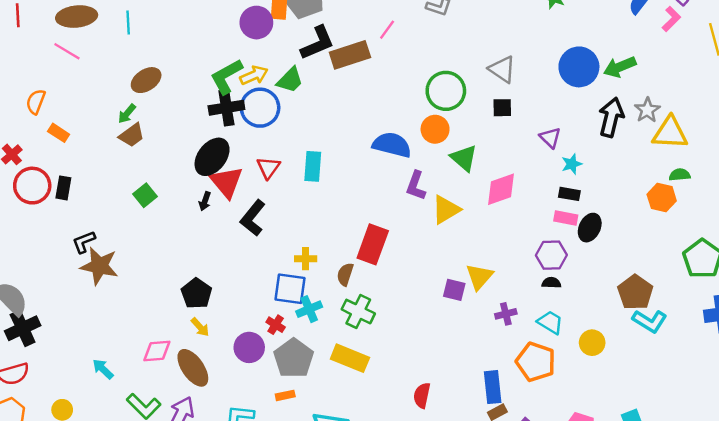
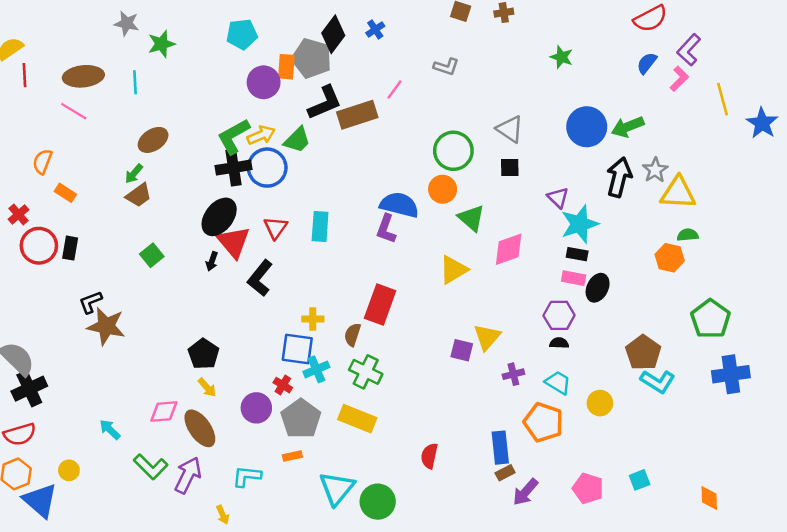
cyan star: (572, 164) -> (580, 224), size x1.8
purple L-shape: (416, 186) -> (386, 229), moved

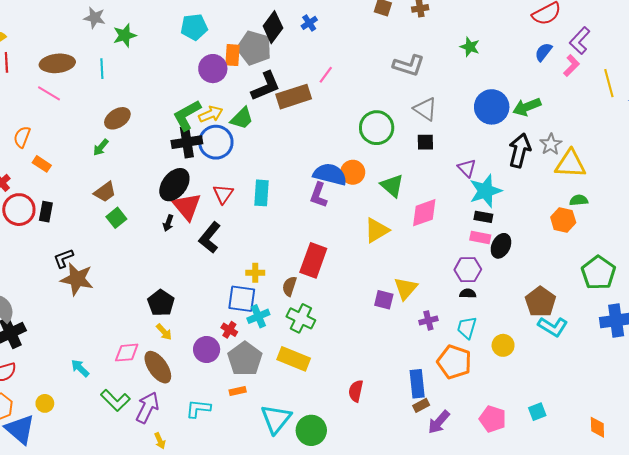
gray L-shape: (446, 67) -> (409, 65), moved, size x1.4
orange circle: (443, 189) -> (353, 172), moved
brown trapezoid: (139, 195) -> (105, 192), moved
cyan trapezoid: (558, 383) -> (467, 328), turned -105
yellow arrow: (223, 515) -> (160, 441), moved

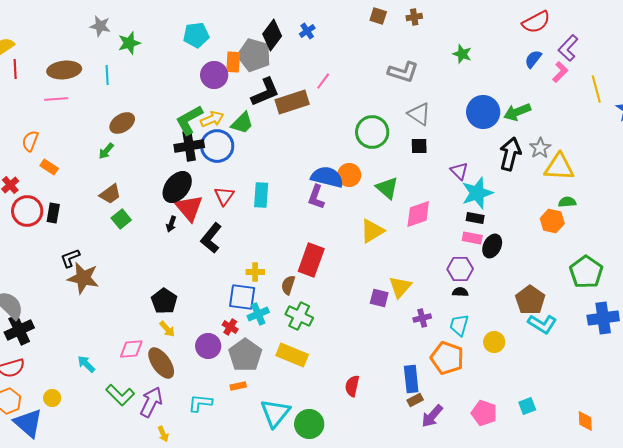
pink line: (49, 93) -> (56, 99), turned -35

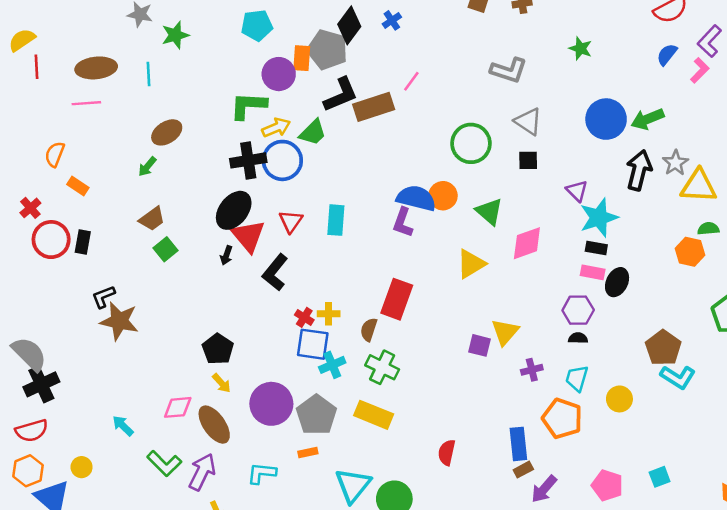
green L-shape: (189, 120) -> (248, 106), moved, turned 32
red cross: (230, 327) -> (304, 317), moved
purple circle: (208, 346) -> (271, 404), size x1.4

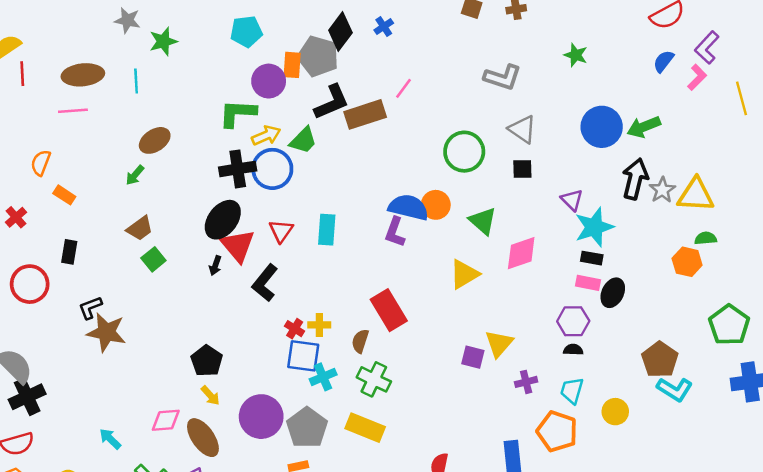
gray star: (675, 163) -> (662, 190), moved
red circle: (51, 240) -> (30, 284), moved
red rectangle: (397, 299) -> (389, 310), turned -51

